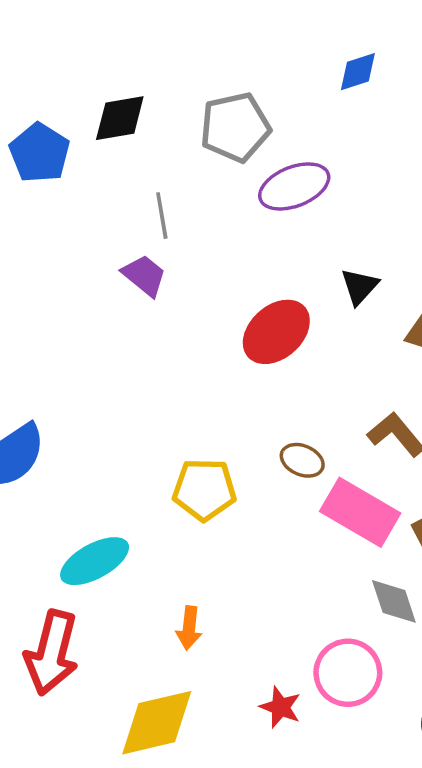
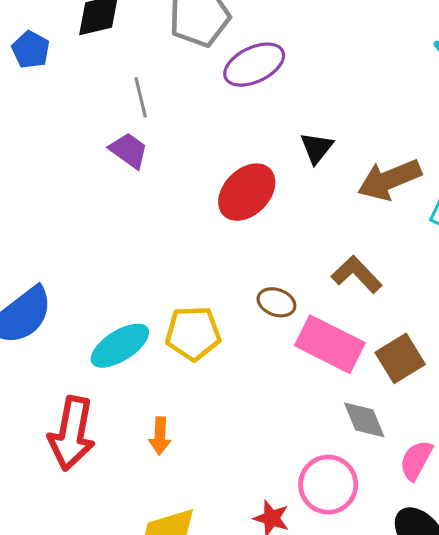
blue pentagon: (40, 153) -> (31, 50), size x0.7
cyan ellipse: (95, 561) -> (120, 346), moved
orange arrow: (189, 628) -> (160, 436), moved
red arrow: (52, 653) -> (72, 433), moved

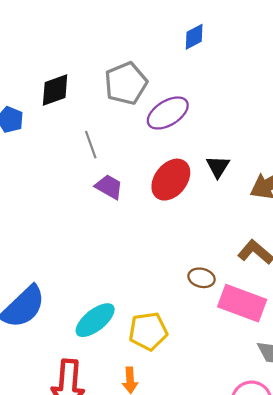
purple trapezoid: (129, 150) -> (109, 187), moved
red ellipse: (247, 192) -> (171, 180), moved
yellow pentagon: (193, 333) -> (148, 331), moved

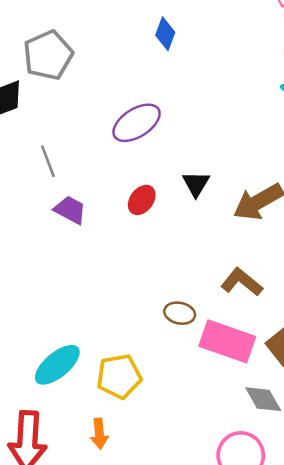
blue diamond: (194, 37) -> (165, 34), turned -40
gray pentagon: (126, 83) -> (48, 55), moved
red ellipse: (171, 180) -> (142, 200), size x0.6

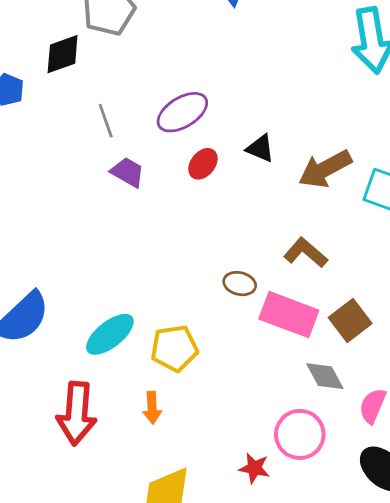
purple ellipse: (137, 123) -> (182, 112), moved
black triangle: (196, 184) -> (260, 148), turned -40

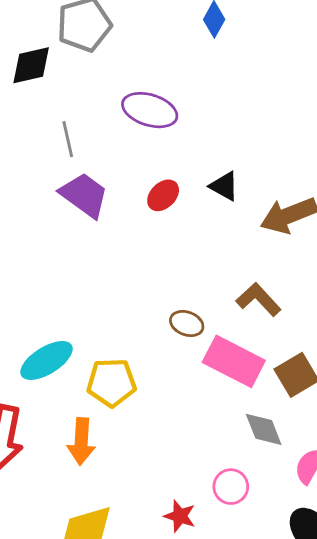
purple ellipse: (182, 112) -> (150, 110), moved, turned 42
purple trapezoid: (128, 172) -> (84, 195), size x1.4
orange arrow: (152, 408) -> (81, 441), size x1.4
pink circle: (300, 434) -> (231, 487), size x0.7

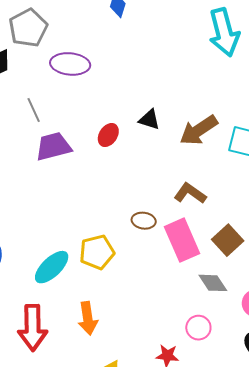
purple ellipse: (150, 110) -> (70, 64), moved
purple trapezoid: (84, 195) -> (53, 146), turned -39
pink rectangle: (234, 361) -> (182, 240), turned 51
yellow pentagon: (111, 383) -> (97, 252), moved

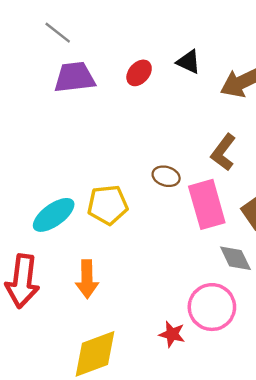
gray line: (34, 110) -> (58, 33), turned -35
brown L-shape: (190, 193) -> (223, 152), turned -96
pink circle: (198, 328) -> (212, 307), size x1.6

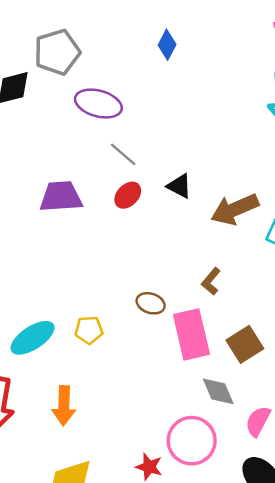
gray line: (58, 33) -> (123, 154), moved
brown L-shape: (223, 152) -> (211, 281), size x0.7
yellow pentagon: (108, 205) -> (89, 330), size x0.7

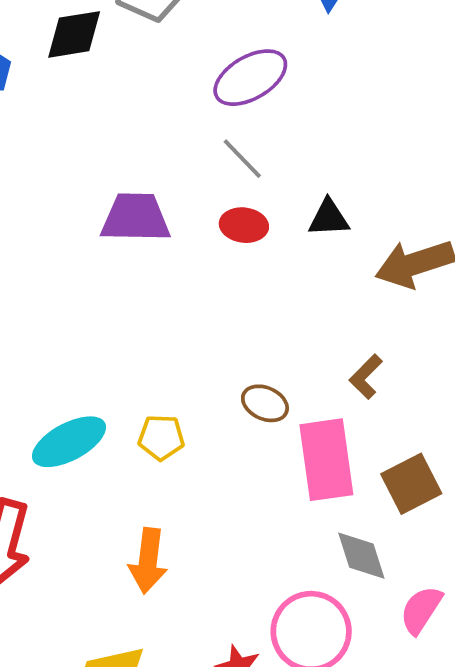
purple ellipse: (98, 104) -> (250, 78), moved, turned -51
black triangle: (179, 186) -> (329, 218), turned -36
red ellipse: (128, 195) -> (244, 225), turned 48
orange arrow: (64, 406) -> (148, 561), moved

